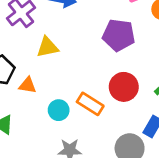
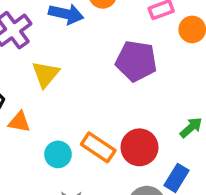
yellow triangle: (47, 47) -> (46, 74), turned -40
red circle: (124, 87) -> (139, 147), moved

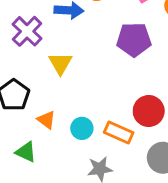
orange triangle: (19, 122) -> (46, 120), moved, turned 36
orange rectangle: (98, 147) -> (119, 132), moved

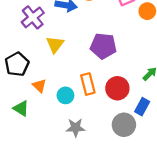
purple pentagon: (134, 40) -> (103, 46), moved
orange rectangle: (119, 132) -> (88, 84), moved, turned 45

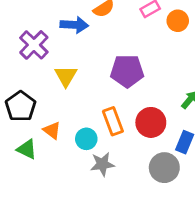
green triangle: (21, 108) -> (27, 149), moved
gray star: (75, 128) -> (102, 164), moved

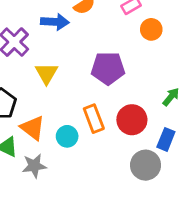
orange circle: (178, 21) -> (151, 29), moved
orange triangle: (52, 130) -> (33, 128), size x1.4
gray star: (102, 164) -> (34, 166), moved

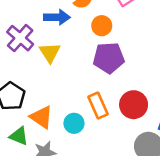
orange circle: (151, 29) -> (102, 26), moved
yellow triangle: (46, 73) -> (50, 53), moved

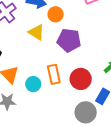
orange circle: (102, 26) -> (56, 14), moved
yellow triangle: (50, 53) -> (36, 32), moved, turned -36

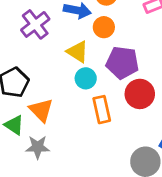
red circle: (81, 79) -> (140, 94), moved
cyan circle: (33, 84) -> (86, 78), moved

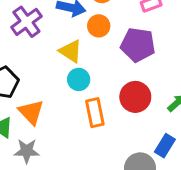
purple pentagon: (122, 63) -> (138, 45), moved

